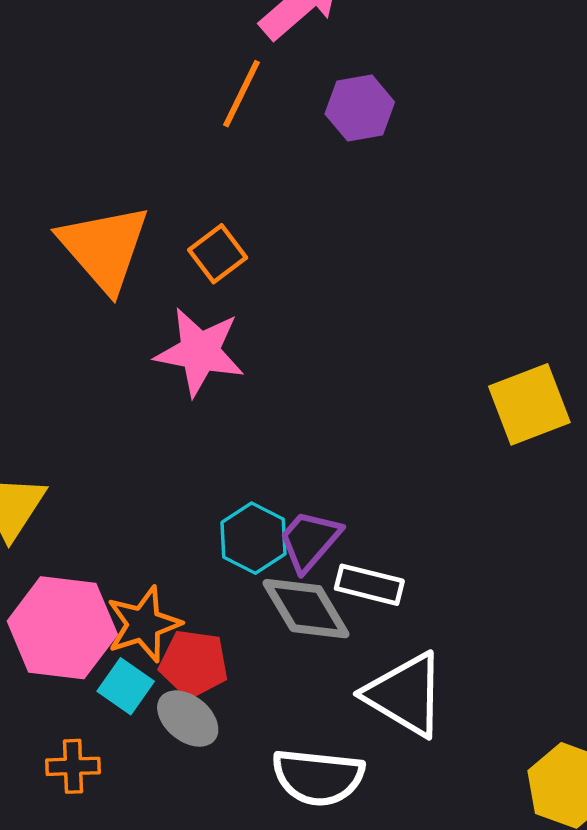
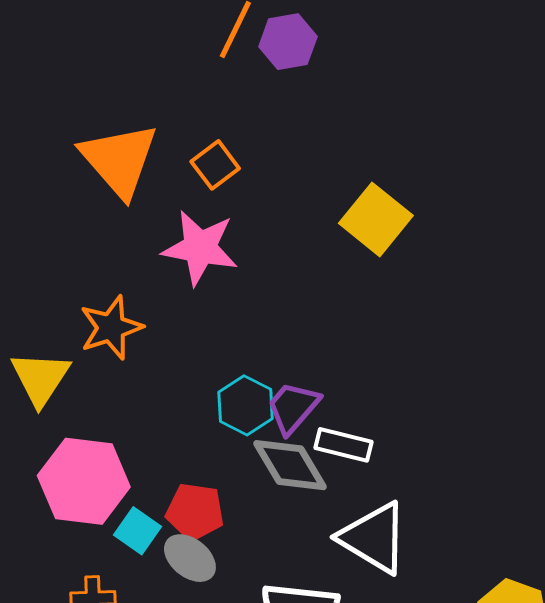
purple hexagon: (360, 108) -> (288, 42), moved
yellow square: (529, 404) -> (376, 219), moved, turned -30
orange star: (144, 624) -> (111, 328), moved

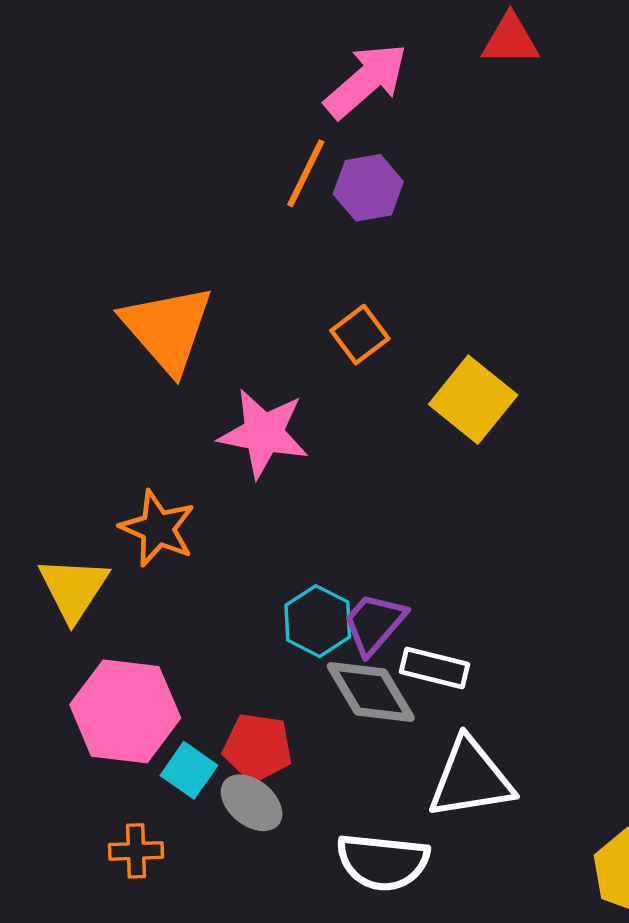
orange square: (215, 165) -> (360, 335), moved
orange star: (111, 328) -> (158, 528), turned -30
white triangle: (374, 538) -> (471, 779), turned -40

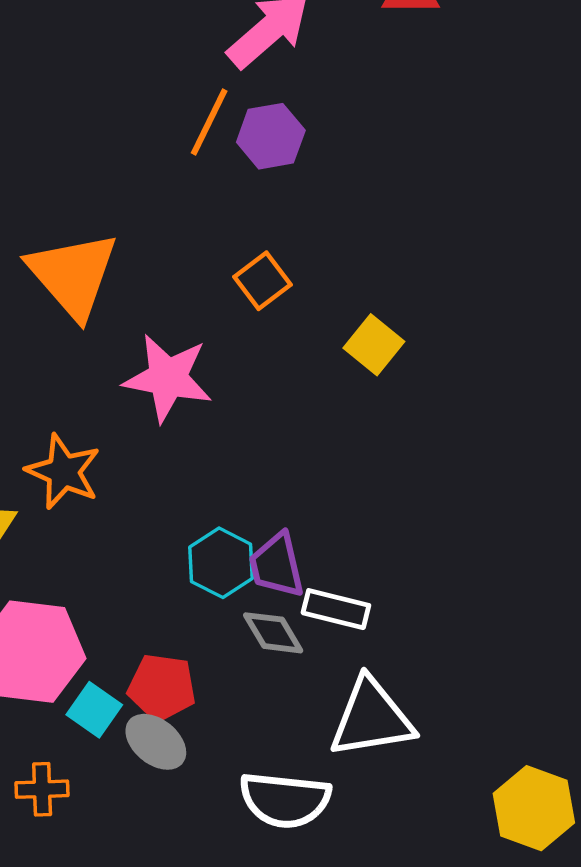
yellow square: (473, 400) -> (374, 345), size x0.7
purple trapezoid: (374, 623) -> (277, 565), turned -54
gray diamond: (371, 692) -> (273, 633), size x0.7

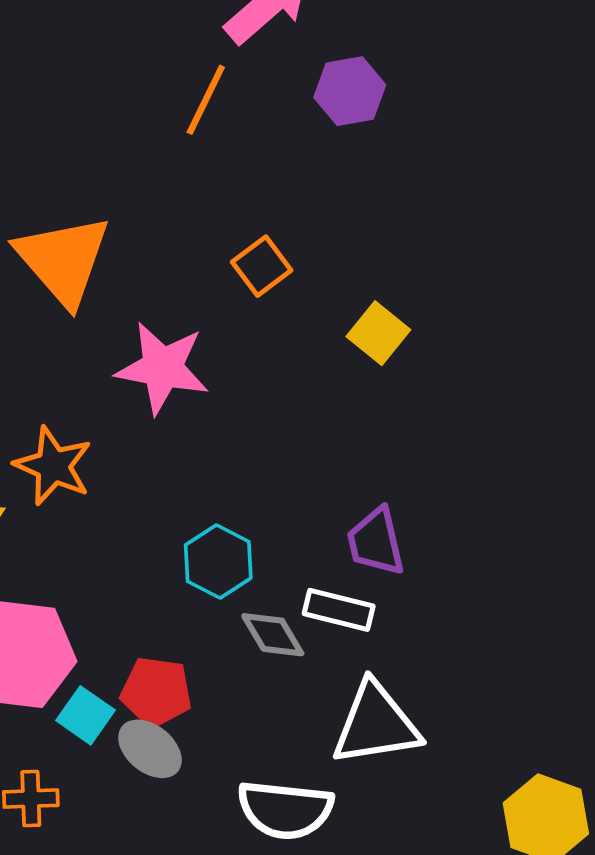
purple hexagon: (271, 136) -> (350, 91), moved
purple trapezoid: (277, 565) -> (376, 542), moved

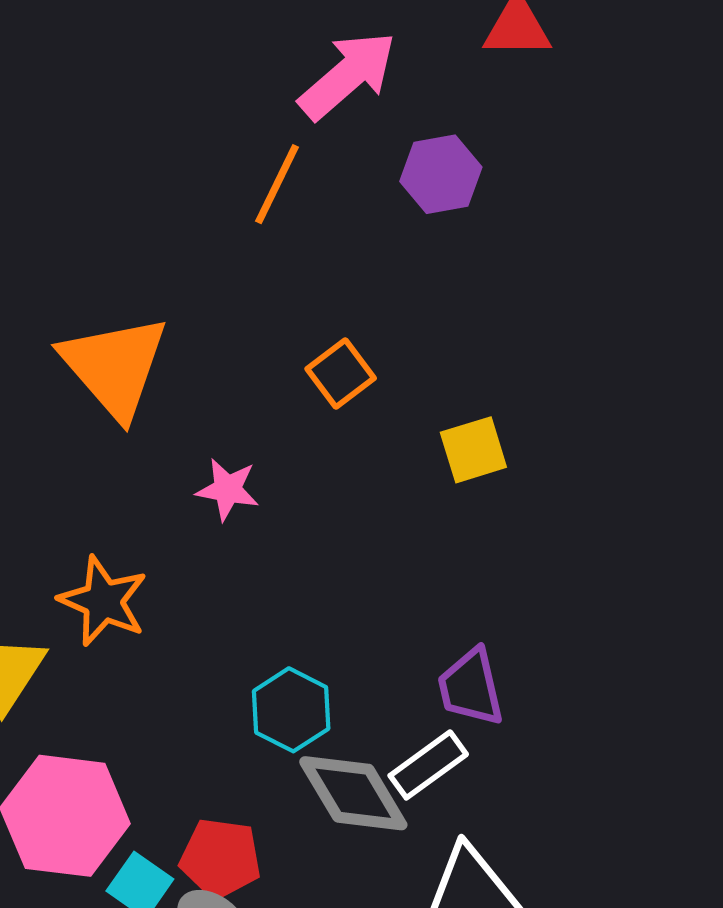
yellow square: (378, 333) -> (473, 450), turned 34
pink star: (162, 368) -> (228, 489), size x0.6
white rectangle: (339, 610) -> (428, 765), turned -50
gray diamond: (273, 635) -> (353, 793), size x1.5

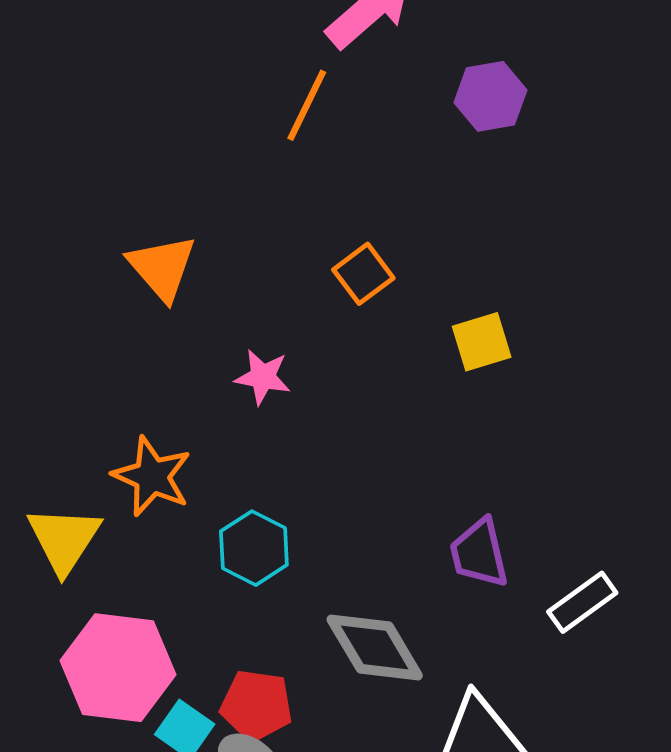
purple hexagon: (441, 174) -> (490, 96), moved
orange triangle: (115, 366) -> (162, 268), size x0.7
cyan hexagon: (291, 710) -> (254, 548), moved
white rectangle: (428, 765) -> (582, 602), moved

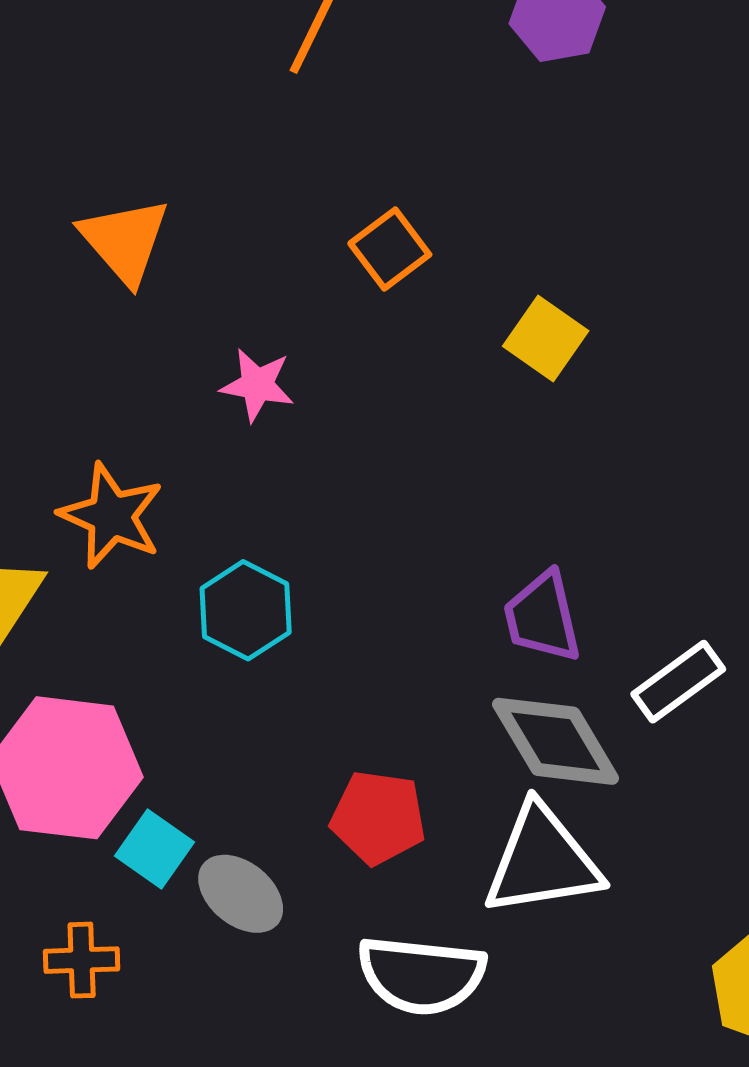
yellow square: (482, 342) -> (546, 338), turned -38
gray diamond: (375, 647) -> (556, 741), moved
red pentagon: (256, 705) -> (378, 818), moved

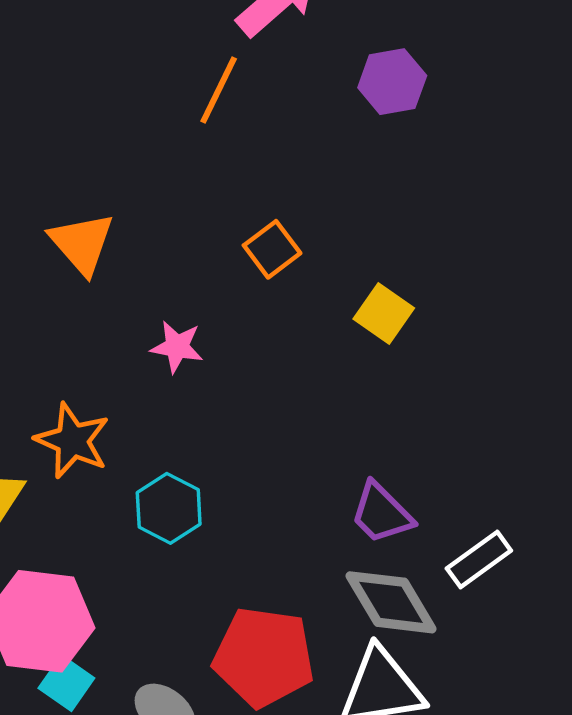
purple trapezoid: (542, 617) -> (381, 513), turned -32
red pentagon: (378, 818) -> (264, 657), size x1.5
cyan square: (154, 849) -> (66, 683), moved

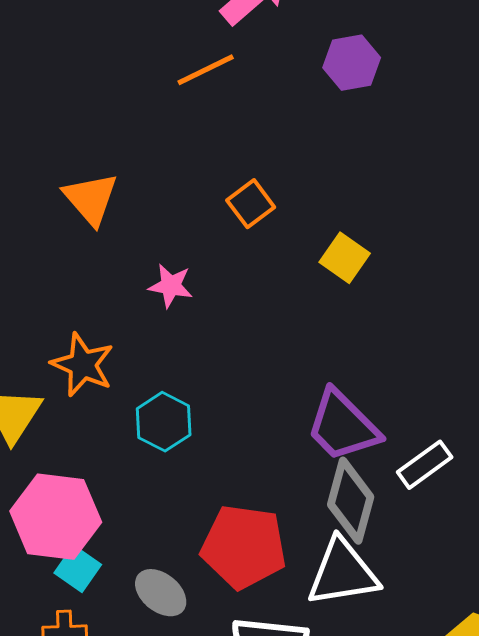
orange line: (219, 90) -> (206, 70), turned 38
purple trapezoid: (381, 513) -> (343, 426), size x1.4
gray diamond: (391, 602) -> (351, 501), turned 46

